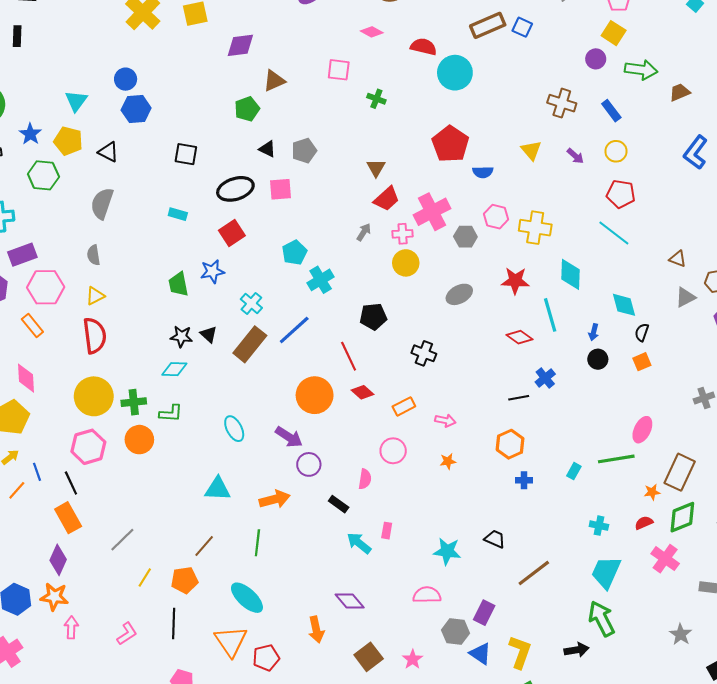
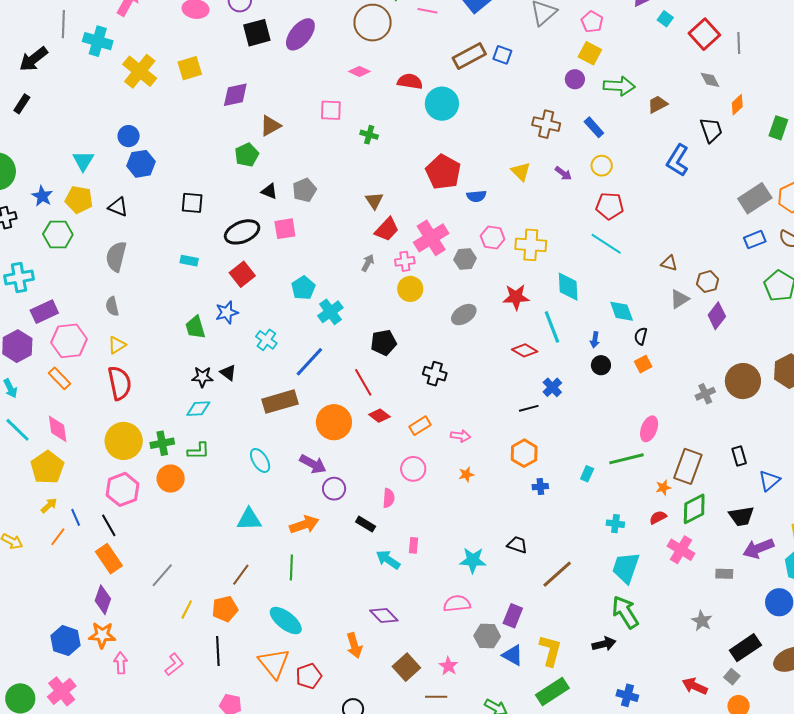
black rectangle: (17, 36) -> (22, 104), turned 36
brown rectangle: (250, 344) -> (280, 402), moved, turned 40

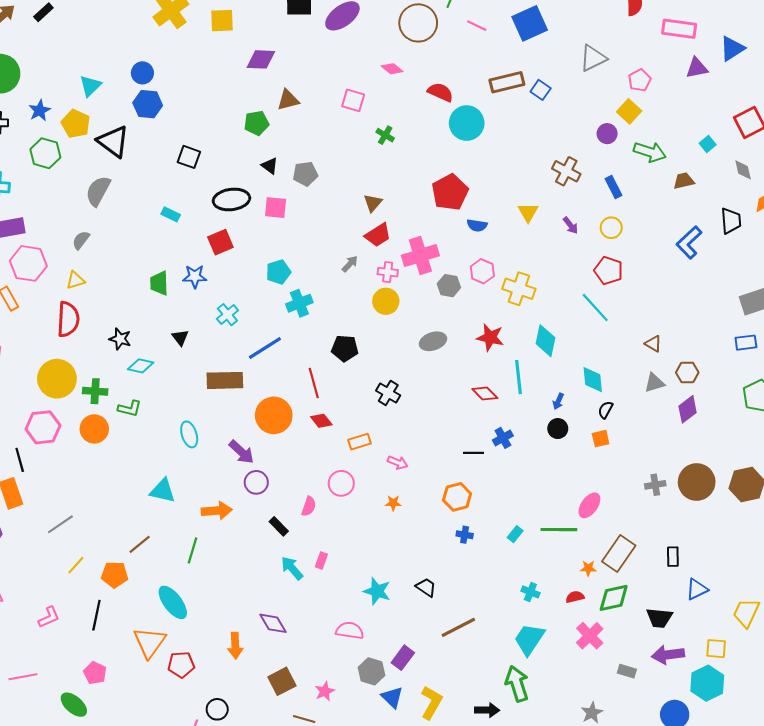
cyan square: (665, 19) -> (708, 144), moved
black triangle: (118, 207) -> (113, 141), size x1.6
gray semicircle: (112, 306) -> (81, 240), turned 36
black star: (202, 377) -> (120, 339), moved

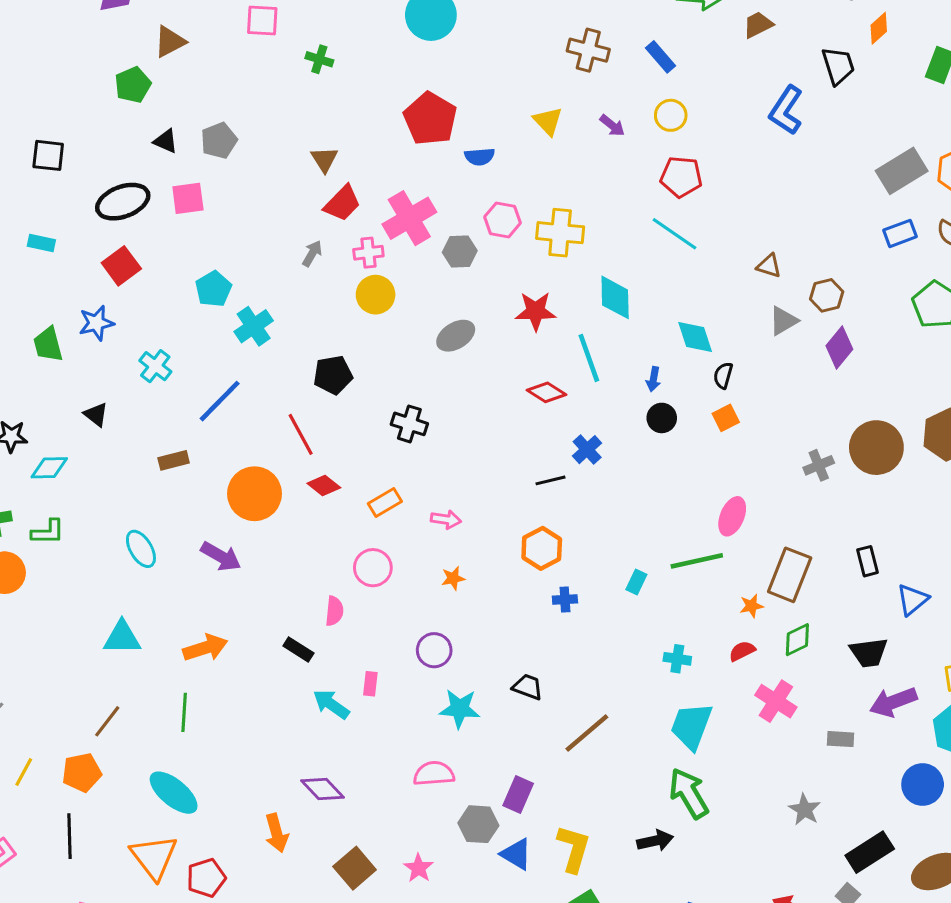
brown rectangle: (225, 380) -> (174, 460), size x0.6
purple circle: (256, 482) -> (434, 650), moved
green diamond: (614, 598) -> (797, 640), size x0.7

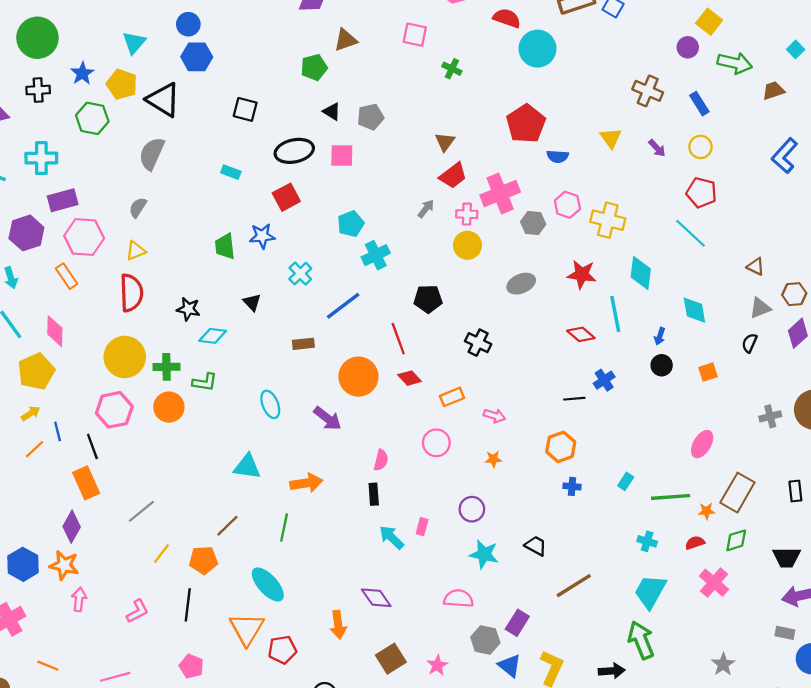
black semicircle: (723, 375) -> (750, 343), moved
green line: (697, 561) -> (671, 497), moved
pink semicircle: (334, 611) -> (381, 460), moved
black rectangle: (298, 650) -> (374, 494), turned 45
gray rectangle: (840, 739) -> (785, 633), moved

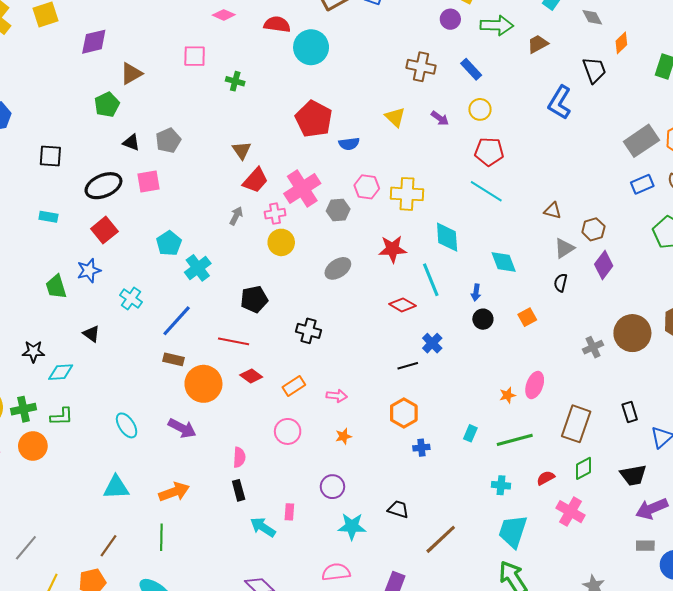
red line: (398, 339) -> (234, 341), turned -48
brown rectangle: (303, 344) -> (173, 359), moved, turned 30
orange star: (707, 511) -> (507, 395), moved

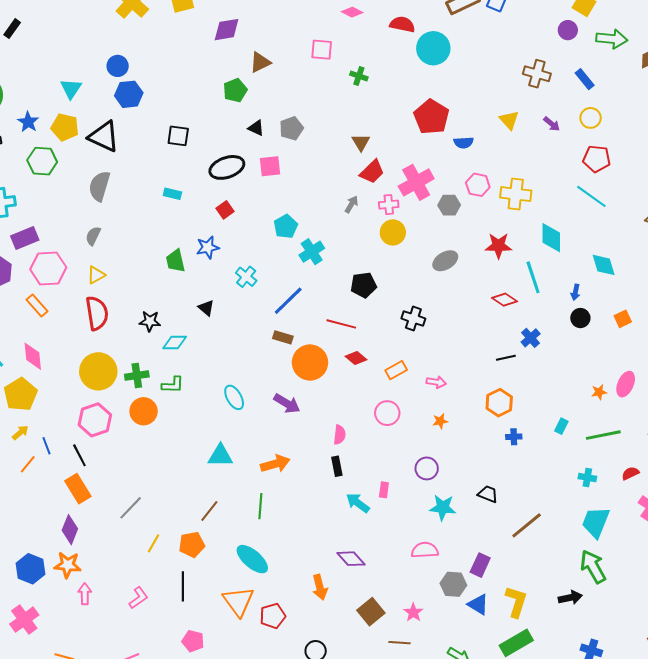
red square: (104, 230) -> (225, 210), size x0.7

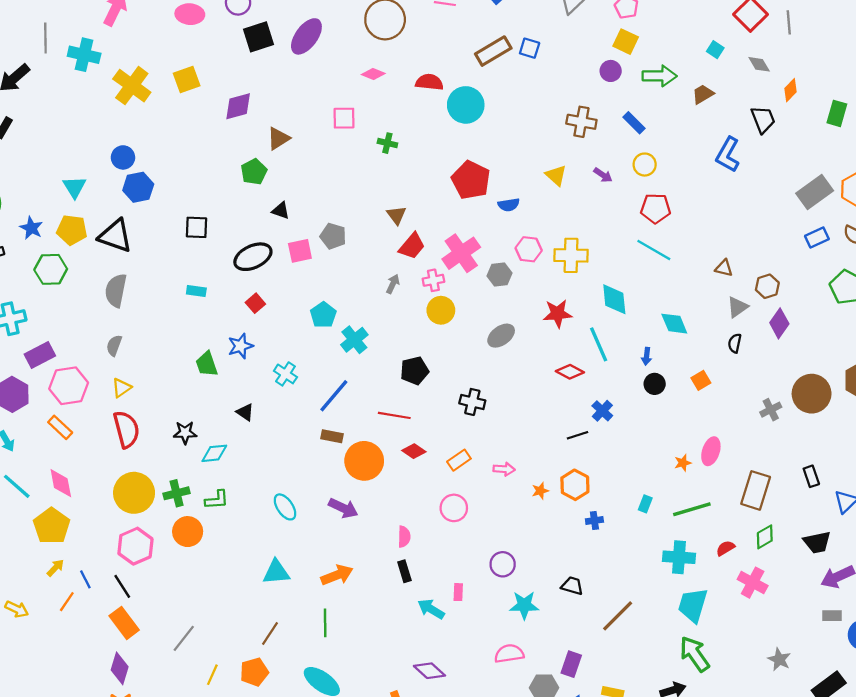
gray pentagon: (291, 128) -> (333, 236), moved, turned -30
orange star: (440, 421) -> (540, 491), moved
cyan cross: (587, 478) -> (679, 557), size x1.6

